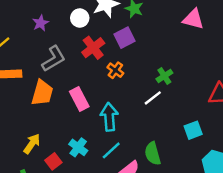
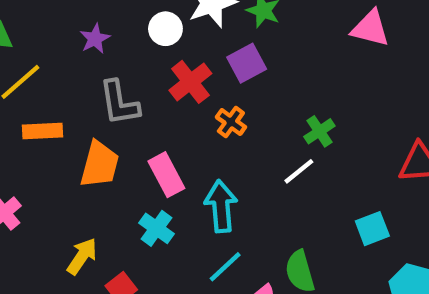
gray L-shape: (54, 59) -> (119, 103), turned 112
cyan cross: (78, 147) -> (156, 228), moved

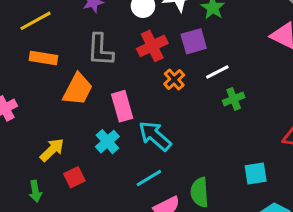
white line: (299, 171) -> (217, 72), moved
cyan arrow: (221, 206) -> (155, 136), turned -56

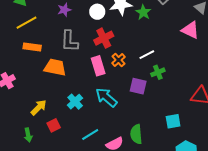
purple square: (194, 41) -> (138, 86), moved, turned 30
orange trapezoid: (78, 89) -> (55, 67), turned -105
pink rectangle: (122, 106) -> (98, 66), moved
cyan line: (149, 178) -> (90, 134), moved

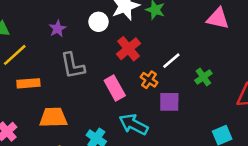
red cross: (104, 38) -> (129, 49), moved
orange cross: (119, 60) -> (149, 80), moved
orange trapezoid: (55, 67) -> (53, 117), moved
green cross: (158, 72) -> (203, 77), moved

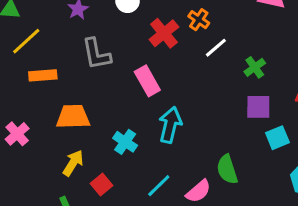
orange cross: (149, 80) -> (199, 20), moved
purple square: (169, 102) -> (258, 107), moved
cyan arrow: (134, 124) -> (170, 125), turned 76

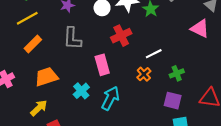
orange cross: (199, 20) -> (144, 74), moved
orange rectangle: (43, 75) -> (33, 44), turned -54
orange trapezoid: (73, 117) -> (46, 77), turned -30
cyan cross: (125, 142) -> (81, 91), moved

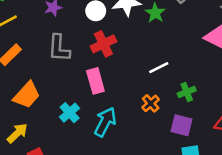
red cross: (121, 36) -> (103, 44), moved
orange cross: (144, 74) -> (151, 103), moved
orange trapezoid: (46, 77) -> (27, 95), turned 150

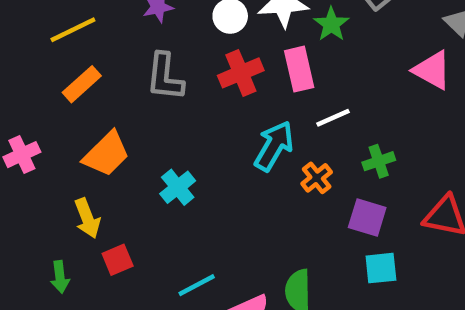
pink rectangle: (95, 81) -> (299, 69), moved
cyan arrow: (105, 122) -> (274, 146), moved
yellow arrow: (17, 133) -> (87, 218), turned 110

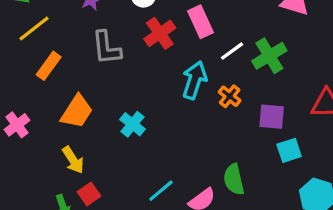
green cross: (379, 161) -> (269, 56), moved, size x1.5
red square: (118, 260) -> (89, 194), moved

